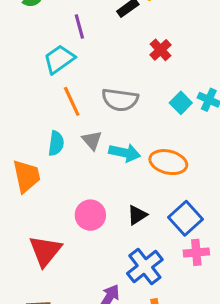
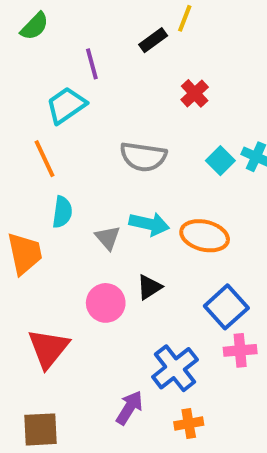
orange line: (72, 101) -> (44, 159), moved
gray triangle: (92, 140) -> (108, 238), moved
black triangle: (137, 215) -> (149, 287), moved

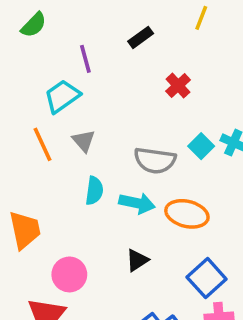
yellow line: (185, 18) -> (201, 18), moved
gray semicircle: (143, 157) -> (155, 160), moved
cyan semicircle: (62, 212) -> (94, 191), moved
gray triangle: (108, 238) -> (84, 141), moved
pink circle: (106, 303) -> (69, 274), moved

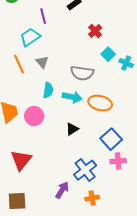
cyan square: (201, 146) -> (108, 54), moved
pink circle: (69, 274) -> (34, 116), moved

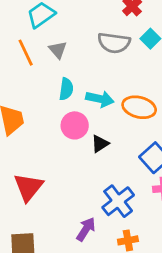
gray semicircle: (82, 73) -> (114, 43), moved
pink circle: (34, 116) -> (75, 125), moved

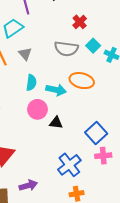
orange ellipse: (139, 107) -> (82, 81), moved
black triangle: (100, 144) -> (56, 123), turned 40
purple arrow: (86, 229) -> (28, 185), moved, turned 42

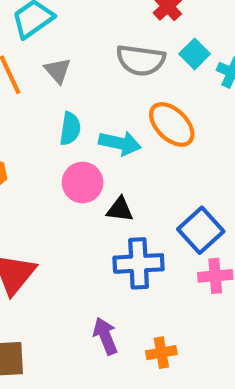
orange ellipse: (82, 81) -> (172, 124), turned 30
blue cross: (69, 165) -> (139, 263), moved, turned 35
purple arrow: (28, 185) -> (105, 336), moved, turned -96

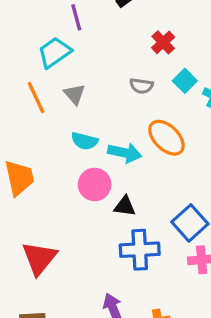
gray semicircle: (141, 60) -> (141, 86), size x0.6
cyan semicircle: (70, 129) -> (85, 141), turned 96

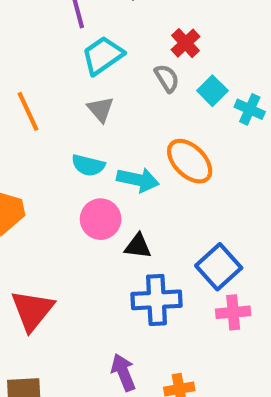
cyan trapezoid: (54, 52) -> (103, 55), moved
gray semicircle: (141, 86) -> (167, 78), moved, turned -130
gray triangle: (75, 94) -> (101, 109), moved

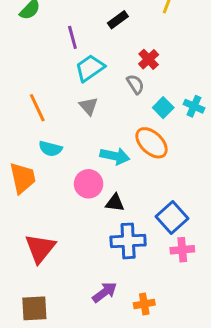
cyan square: (212, 91) -> (163, 108), moved
cyan semicircle: (88, 165) -> (50, 149), moved
purple arrow: (123, 372) -> (105, 292), turned 75

